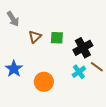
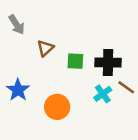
green square: (57, 38) -> (75, 61), moved
black cross: (83, 48) -> (108, 63), turned 30

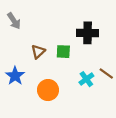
brown triangle: (45, 48) -> (38, 52), moved
black cross: (108, 63) -> (88, 33), moved

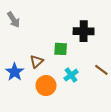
brown triangle: (38, 52) -> (37, 61), moved
cyan cross: (86, 79) -> (71, 75), moved

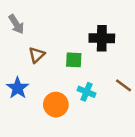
brown triangle: (37, 61) -> (37, 55), moved
cyan cross: (71, 75) -> (86, 92), turned -32

